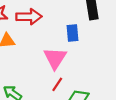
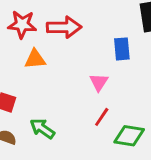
pink triangle: (55, 58) -> (99, 82), size x0.6

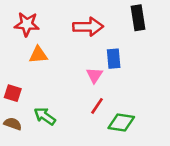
red arrow: (64, 27) -> (88, 27), moved
blue rectangle: (122, 49) -> (114, 59), moved

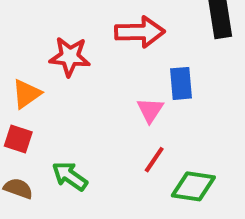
red star: (27, 24) -> (70, 57), moved
orange triangle: (38, 55) -> (26, 94), moved, turned -30

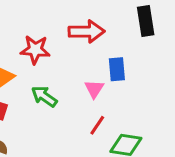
green arrow: (70, 176) -> (44, 96), moved

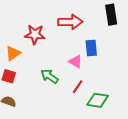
pink triangle: (94, 89) -> (76, 62), turned -32
green arrow: (44, 96) -> (49, 76), moved

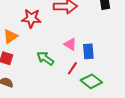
blue rectangle: (91, 48) -> (88, 51), moved
green diamond: (98, 100) -> (91, 81), turned 30

